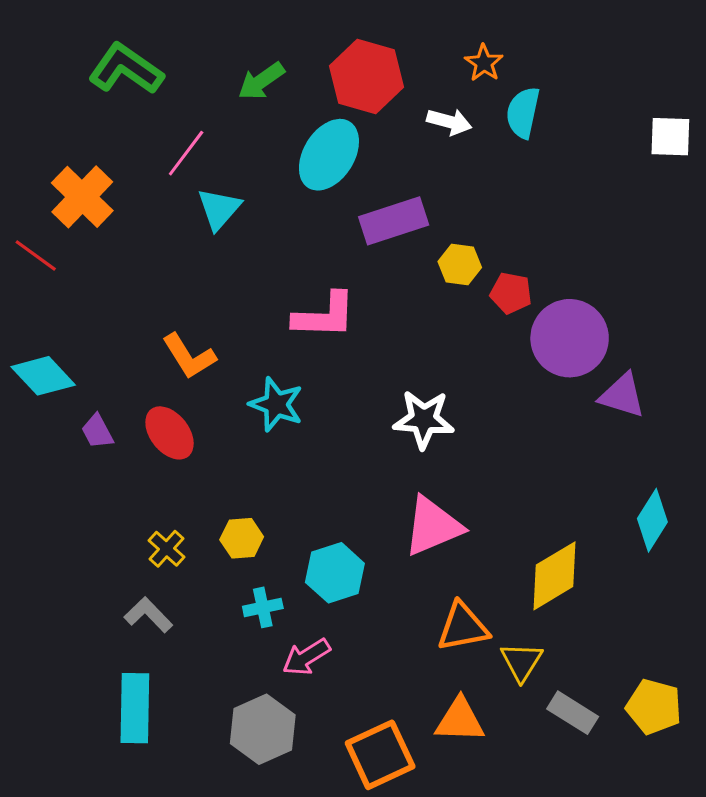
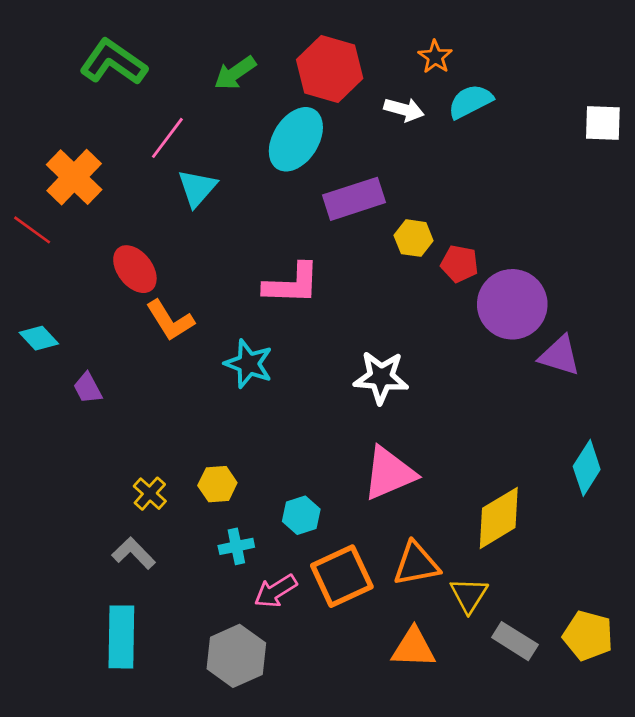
cyan semicircle: (523, 113) -> (470, 101), turned 51
cyan diamond: (43, 376) -> (39, 338), size x0.7
red ellipse: (170, 433) -> (135, 269), moved
cyan hexagon: (335, 573) -> (301, 515), size x0.7
orange square: (380, 755) -> (342, 576), moved

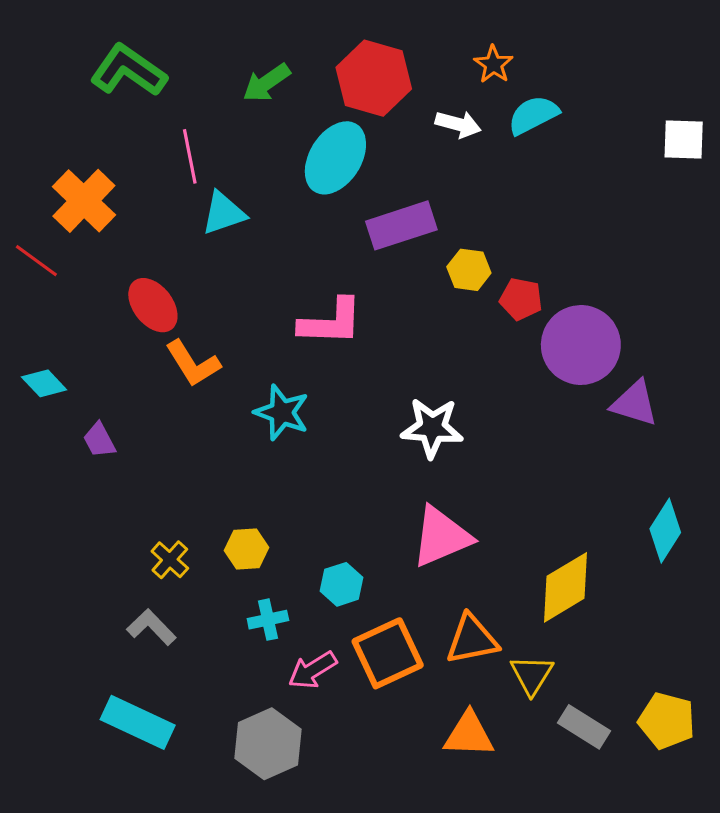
pink line: (167, 138) -> (190, 156), turned -48
cyan triangle: (197, 188) -> (224, 213), turned 30
cyan rectangle: (121, 637) -> (138, 722), turned -66

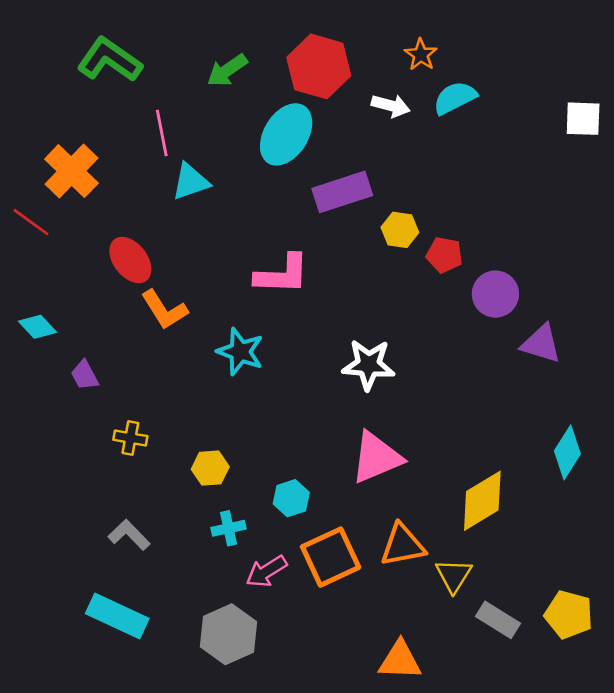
purple circle: (581, 345) -> (495, 294), size x0.7
yellow cross: (170, 560) -> (130, 438), moved, turned -32
orange triangle: (469, 735) -> (400, 660), moved

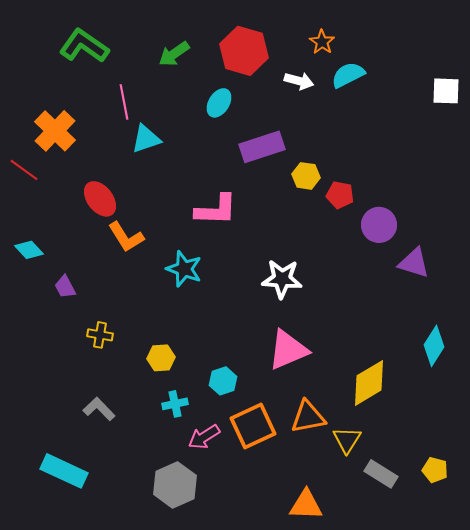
cyan ellipse: (286, 134) -> (219, 103), size x0.6
yellow pentagon: (569, 615) -> (435, 470), size x0.7
cyan rectangle: (117, 616) -> (64, 471), moved

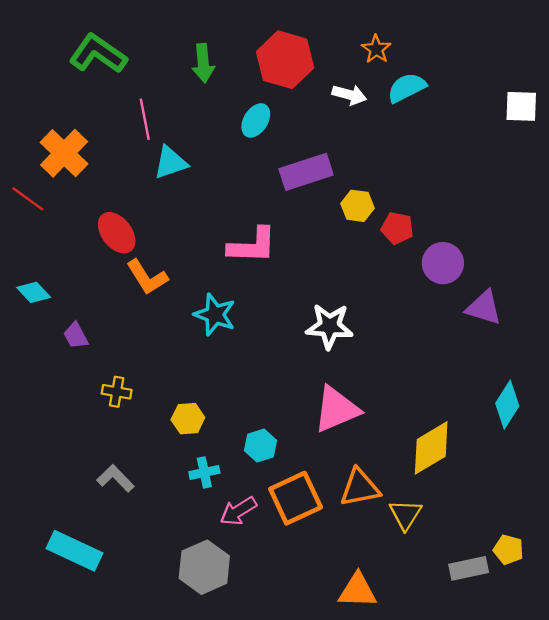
green arrow: (174, 54) -> (203, 63), turned -60
gray rectangle: (381, 474) -> (469, 568), moved, turned -44

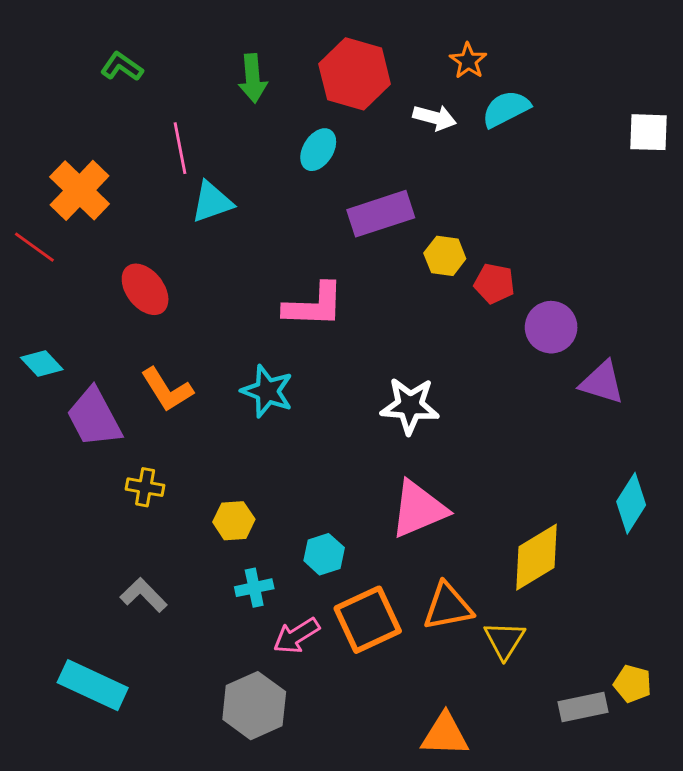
green L-shape: (98, 54) -> (122, 67), size x0.6
orange L-shape: (147, 277) -> (167, 390), moved
purple trapezoid: (76, 336) -> (94, 417), size x1.8

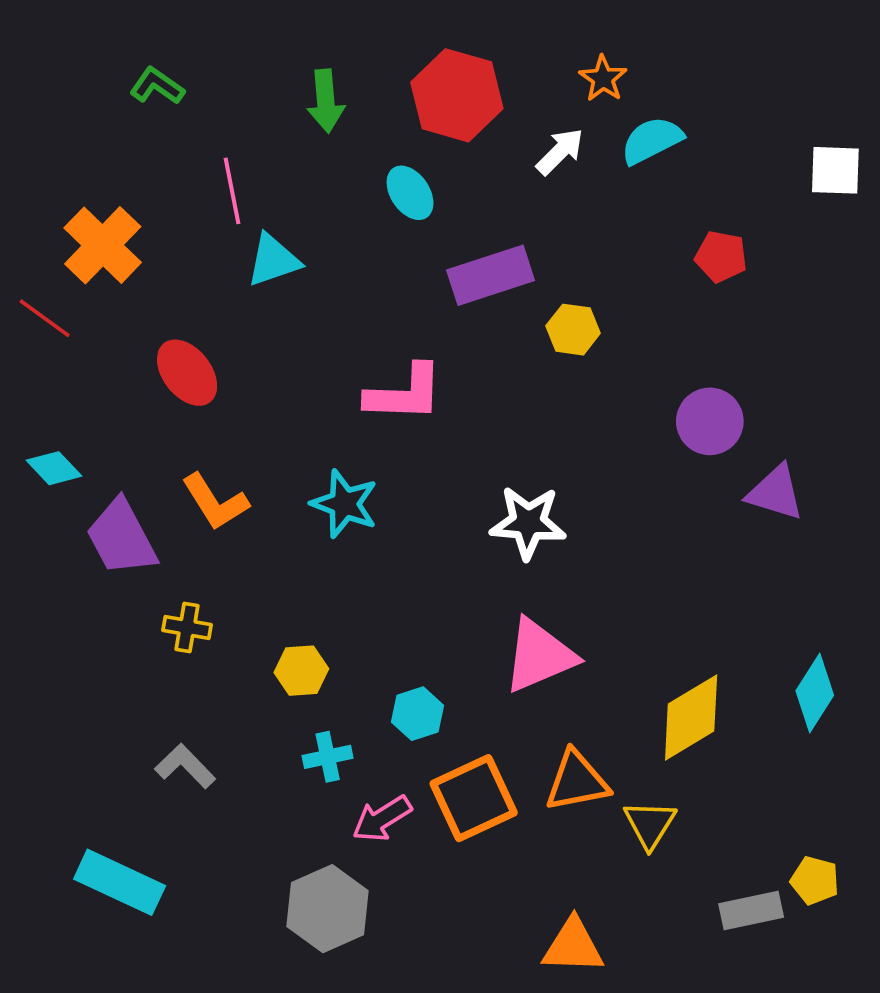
white arrow: (435, 118) -> (560, 152), turned -60
cyan ellipse: (318, 150) -> (410, 193), turned -66
red pentagon: (494, 283) -> (721, 256), moved
cyan diamond: (631, 503) -> (815, 693), moved

